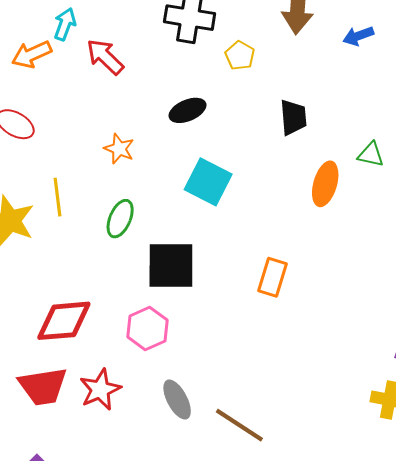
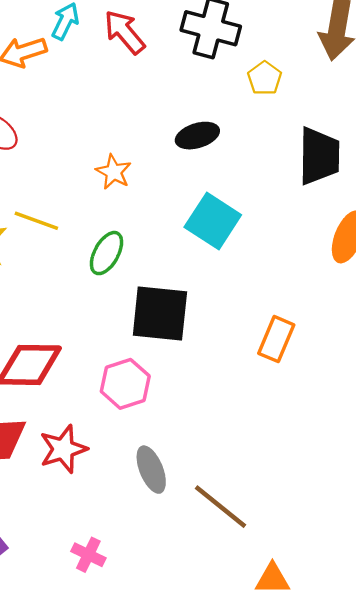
red arrow: (105, 57) -> (125, 32), moved
black trapezoid: (293, 117) -> (319, 156), size x1.4
yellow line: (57, 197) -> (36, 221), turned -69

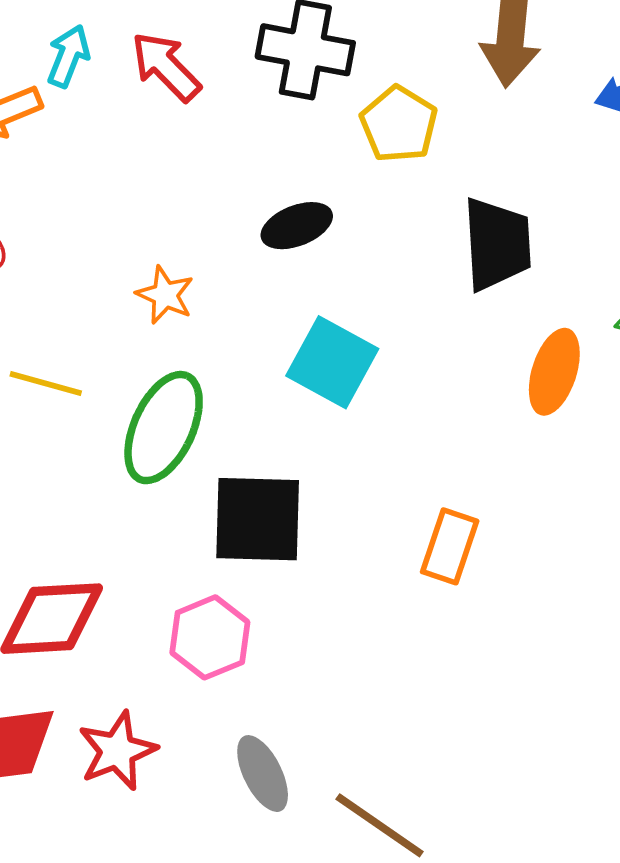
yellow pentagon: (265, 78) -> (399, 124), size x1.4
green ellipse: (106, 253) -> (164, 428), size x1.5

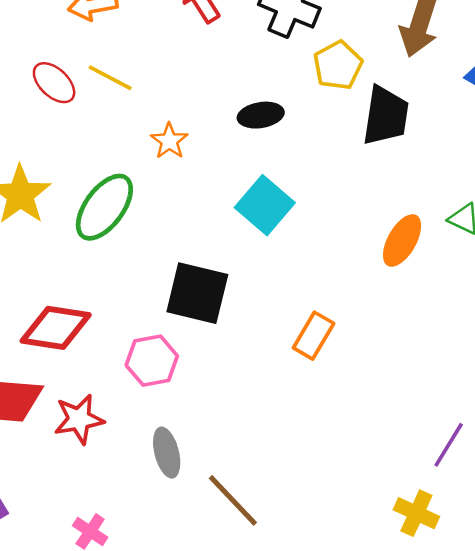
black trapezoid: (497, 244) -> (386, 116), moved
yellow line: (46, 384) -> (110, 78), moved
green ellipse: (164, 428) -> (104, 207), moved

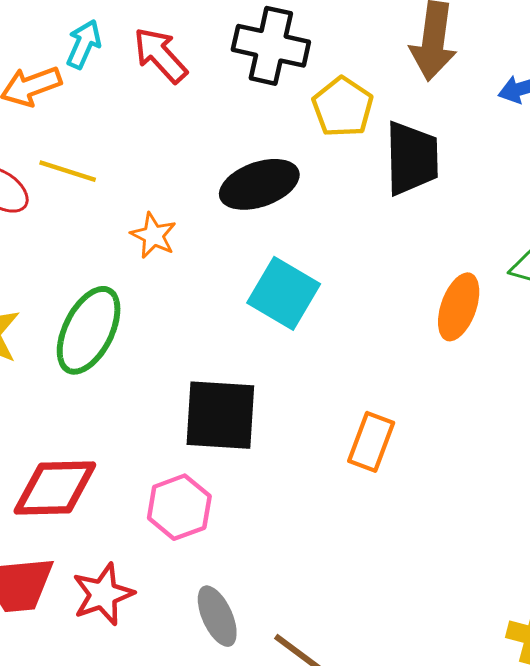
black ellipse: (261, 115) -> (259, 184), size x1.4

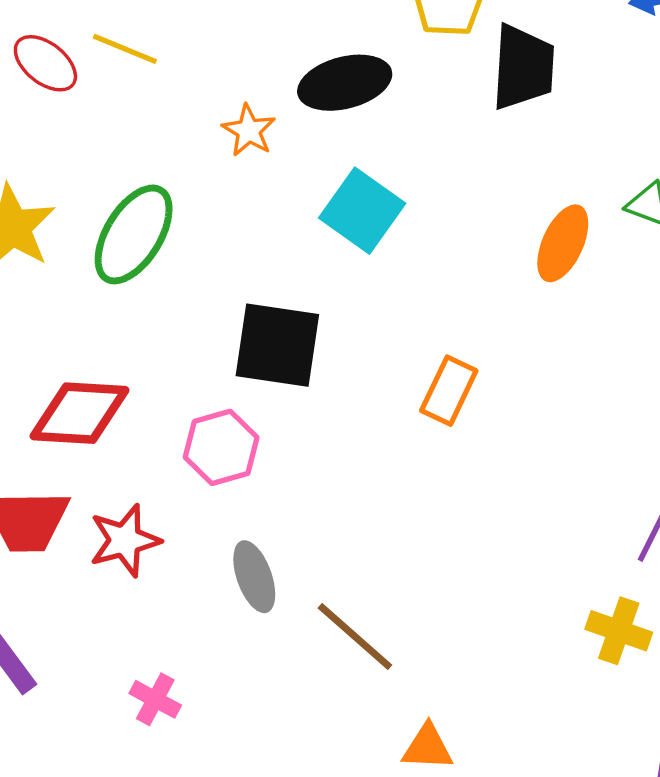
orange star: (153, 235) -> (249, 131), moved

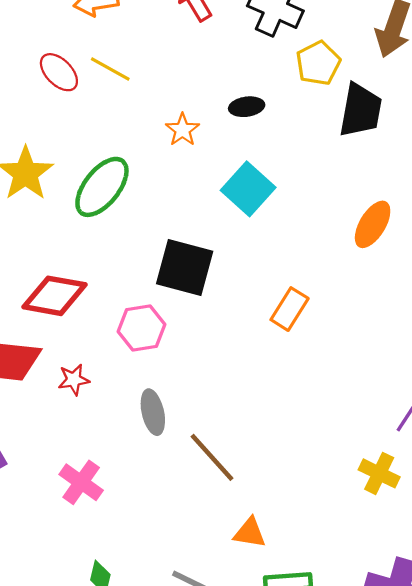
black ellipse: (345, 83) -> (247, 107), size x0.6
red star: (125, 540) -> (74, 380), size x0.7
pink cross: (155, 699) -> (81, 482), size x1.4

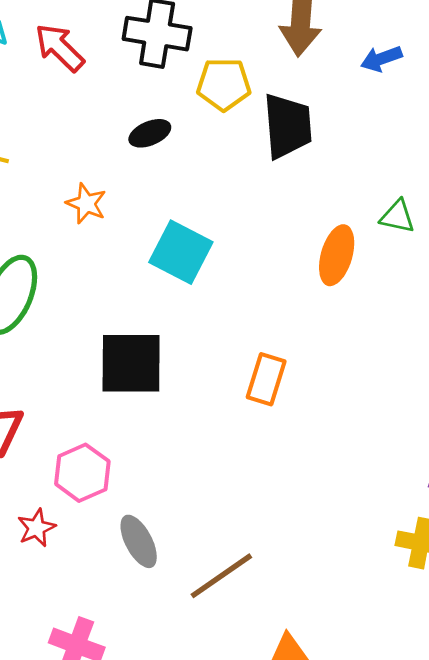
yellow pentagon: (318, 63) -> (224, 84), turned -30
black ellipse: (247, 107) -> (150, 133), moved
pink hexagon: (141, 328) -> (82, 473), moved
brown line: (212, 457) -> (221, 576), turned -68

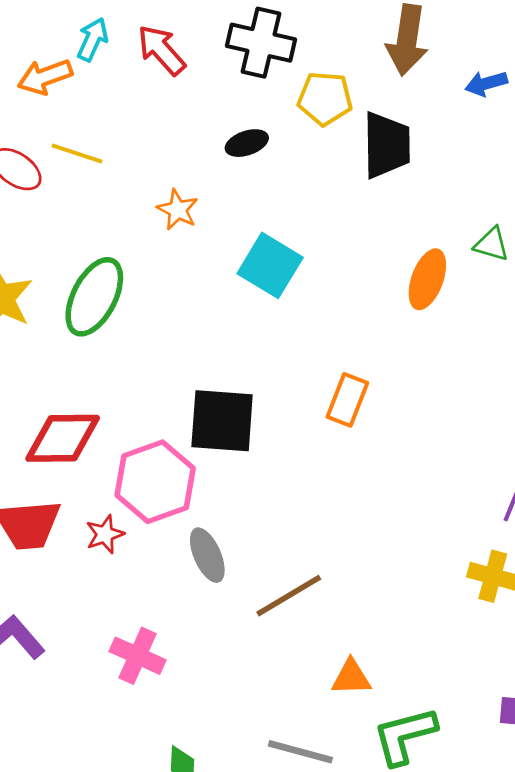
black square: (131, 363) -> (222, 421), moved
pink hexagon: (82, 473) -> (155, 482), size x1.4

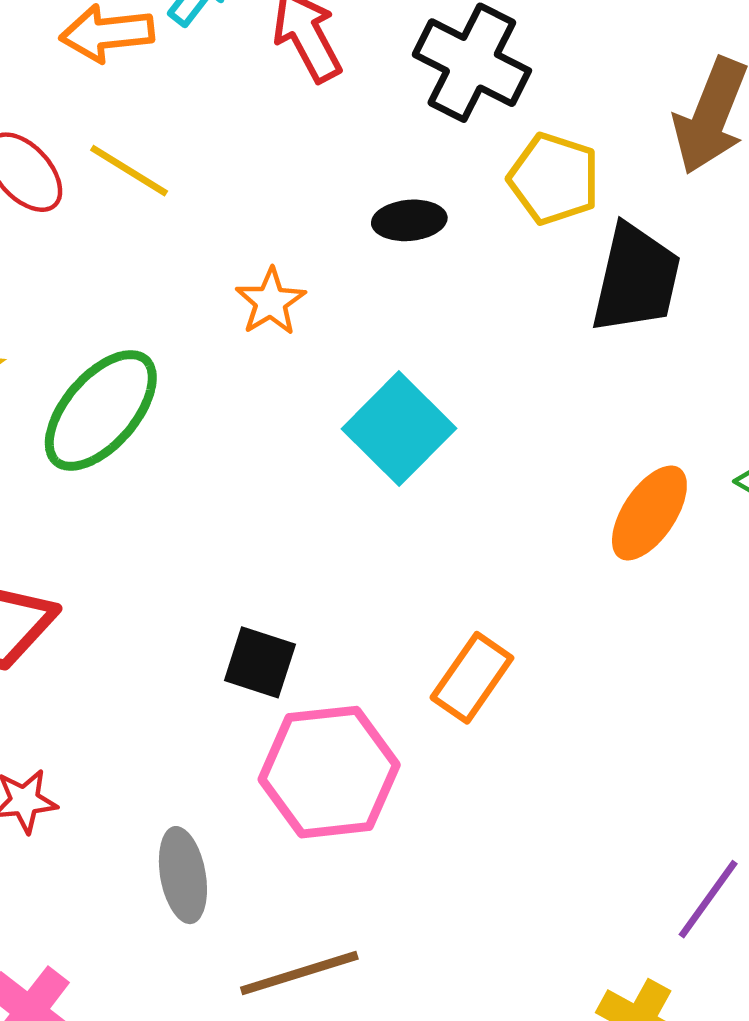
black square: (222, 421) -> (260, 662), size x0.6
pink hexagon: (155, 482) -> (329, 772), moved

